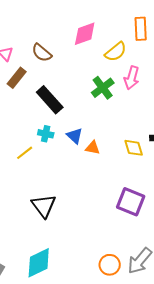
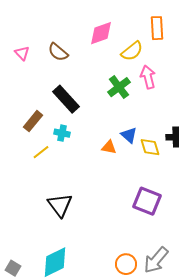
brown rectangle: (17, 78) -> (33, 121), moved
pink arrow: (132, 78) -> (148, 77), turned 150
blue triangle: (75, 136) -> (129, 135), moved

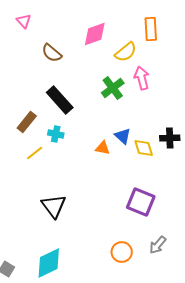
pink triangle: (22, 53) -> (24, 21), moved
gray arrow: (156, 260) -> (158, 245), moved, size x0.7
orange circle: (126, 264) -> (122, 252), moved

